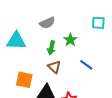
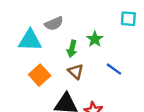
gray semicircle: (47, 23) -> (54, 24), moved
orange square: (24, 80) -> (40, 75), moved, turned 36

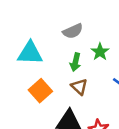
gray semicircle: (54, 24) -> (73, 31), moved

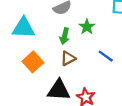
brown triangle: (79, 87) -> (68, 58), turned 49

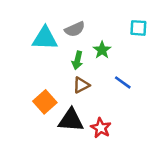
cyan triangle: (23, 28) -> (45, 38), moved
orange square: (33, 62) -> (45, 102), moved

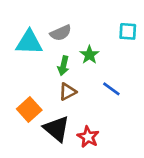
black triangle: (71, 120) -> (57, 129), turned 36

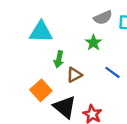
gray semicircle: (61, 33) -> (103, 18), moved
green arrow: (63, 66) -> (59, 59), moved

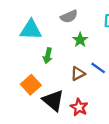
gray semicircle: (103, 18) -> (69, 16), moved
brown triangle: (74, 75) -> (78, 74), moved

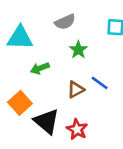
green arrow: (48, 56) -> (40, 68), turned 56

